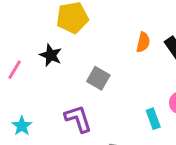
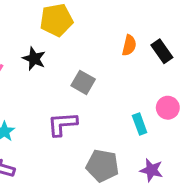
purple L-shape: (78, 119) -> (62, 124), turned -76

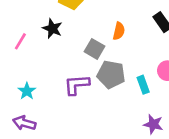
orange semicircle: (129, 45) -> (119, 31), moved
gray pentagon: (102, 166) -> (111, 74), moved

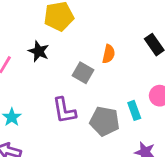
gray pentagon: (111, 74) -> (105, 121), moved
purple L-shape: (77, 85) -> (64, 110), turned -96

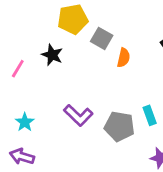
gray square: (83, 73) -> (102, 38), moved
purple L-shape: (64, 110) -> (78, 115), turned -36

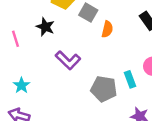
pink line: (18, 69) -> (15, 39), turned -49
purple L-shape: (78, 115) -> (68, 60), moved

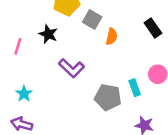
pink line: (15, 39) -> (18, 46), turned 35

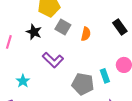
gray square: (92, 20) -> (63, 27), moved
cyan star: (24, 94) -> (23, 81), moved

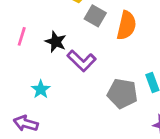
black star: (34, 32) -> (56, 42), moved
orange semicircle: (86, 34) -> (126, 25), size x1.5

